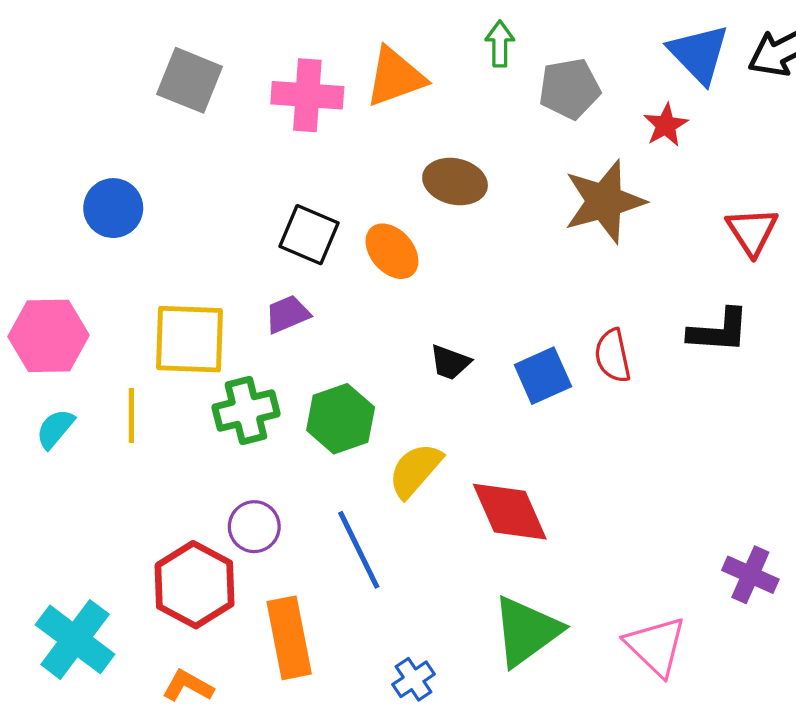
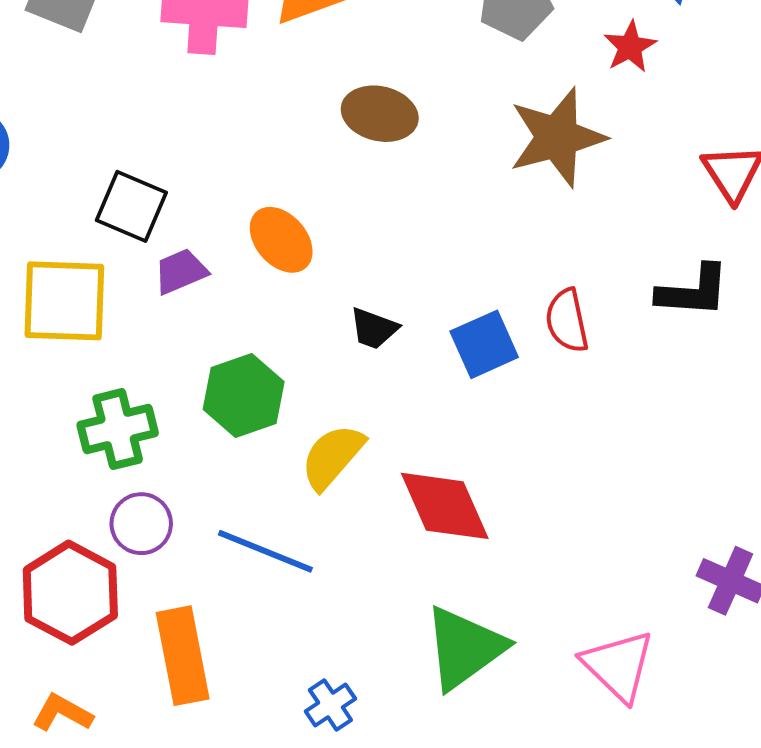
black square: (309, 235) -> (131, 206), moved
orange ellipse: (392, 251) -> (281, 240), moved
green cross: (246, 410) -> (118, 429), moved
blue line: (359, 550) -> (265, 551), turned -42

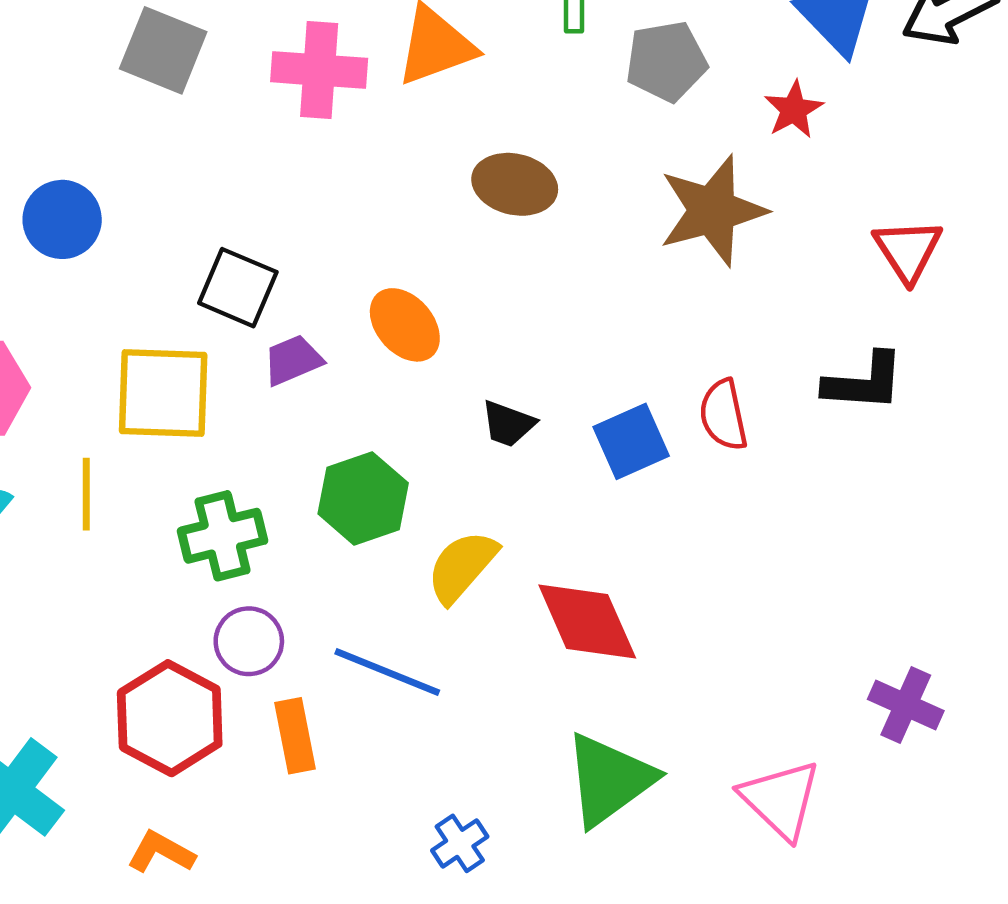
orange rectangle: (183, 656) -> (295, 736), moved, size x0.7

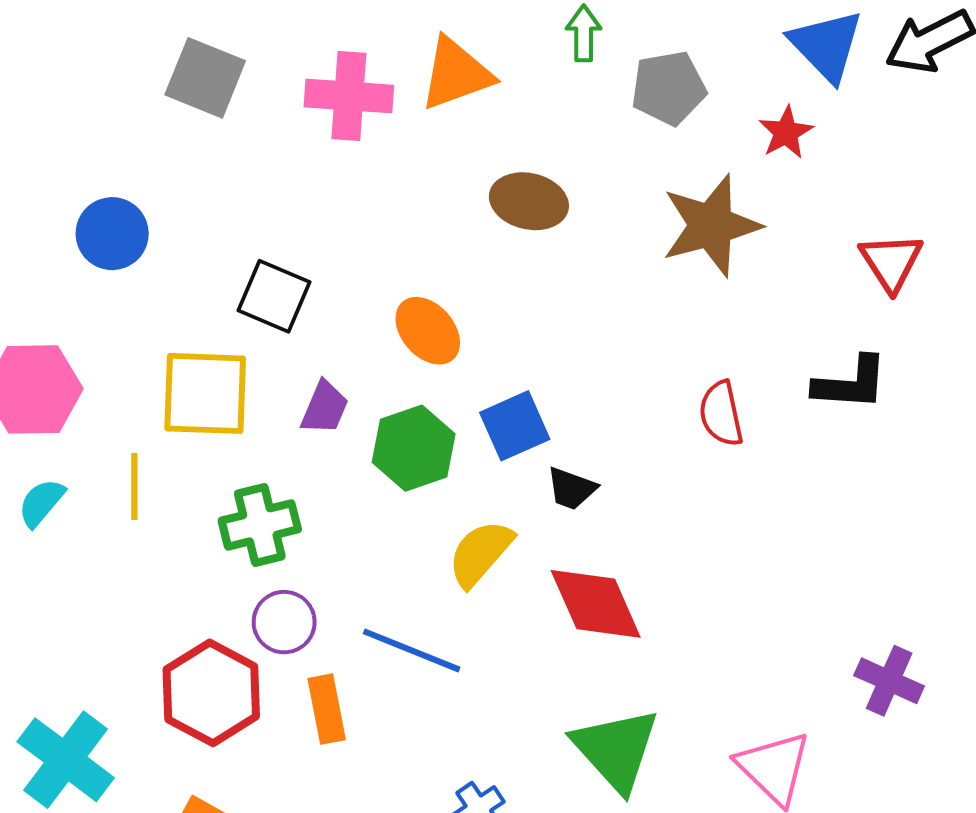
purple trapezoid: (293, 360) -> (325, 408), moved, turned 136
black trapezoid: (508, 424) -> (571, 489), moved
blue square: (631, 441) -> (515, 426), moved
green hexagon: (363, 498) -> (414, 448), moved
green triangle: (609, 780) -> (616, 750), turned -36

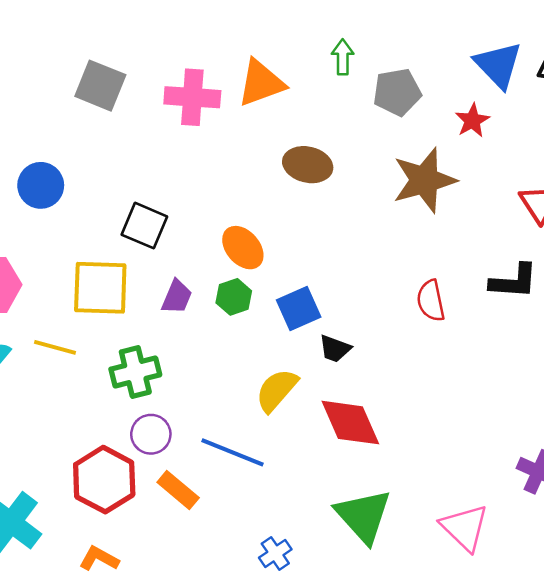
green hexagon: (414, 448) -> (234, 297), moved, size x0.7
yellow line: (134, 487) -> (55, 347), turned -75
orange rectangle: (327, 709) -> (178, 490), turned -39

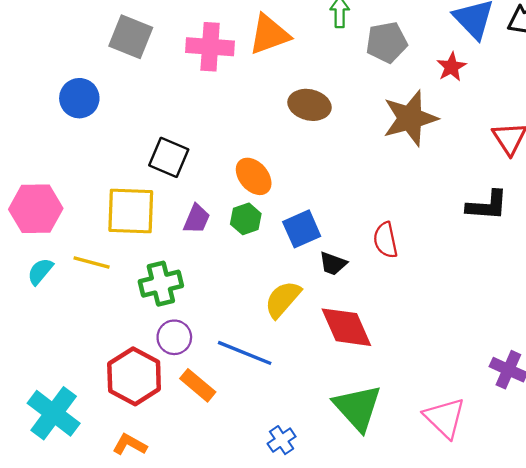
blue circle: (41, 185) -> (79, 98), moved
red semicircle: (431, 301) -> (385, 240), moved

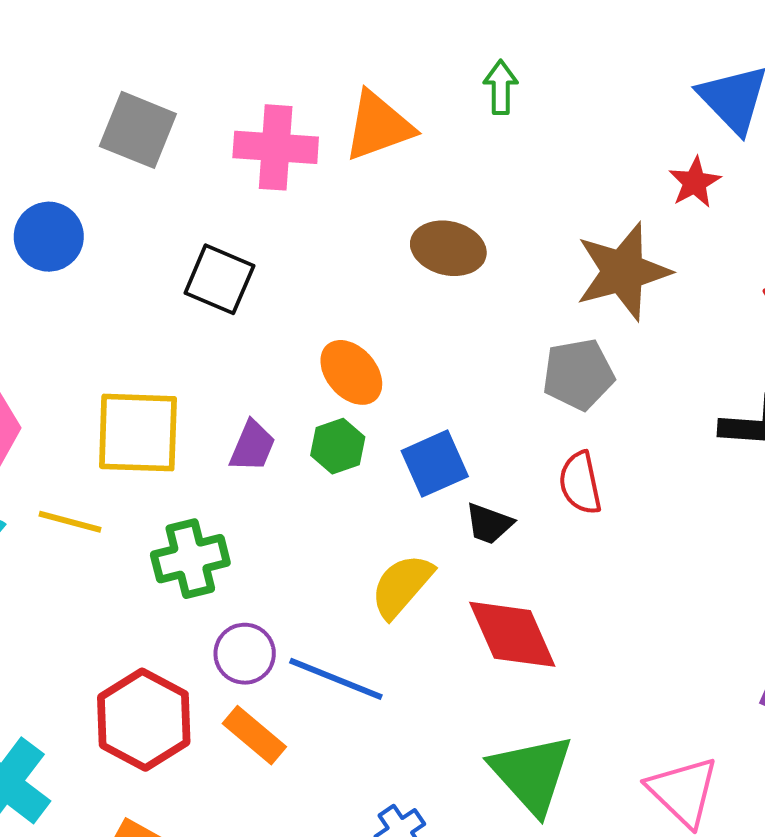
gray pentagon: (387, 42) -> (578, 374), moved
black square: (169, 157) -> (219, 279), moved
purple circle: (174, 337) -> (245, 654), moved

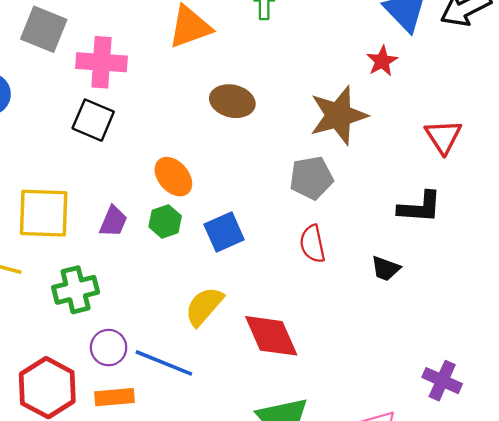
pink cross: (276, 147) -> (101, 62), moved
black trapezoid: (489, 524) -> (386, 269), moved
orange rectangle: (254, 735) -> (114, 397), turned -45

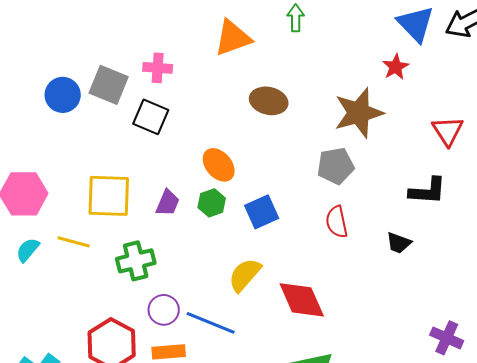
gray square: (44, 29) -> (109, 85), moved
pink cross: (101, 62) -> (158, 68), size x0.7

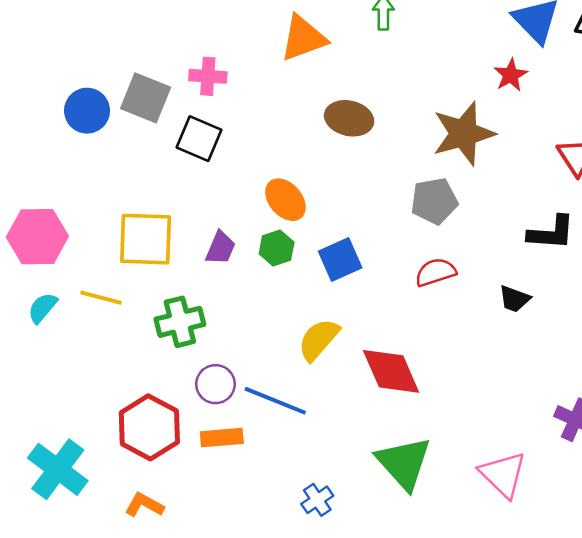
red semicircle: (337, 222) -> (436, 272), turned 84

